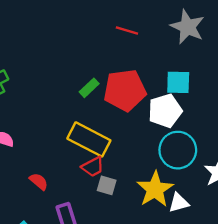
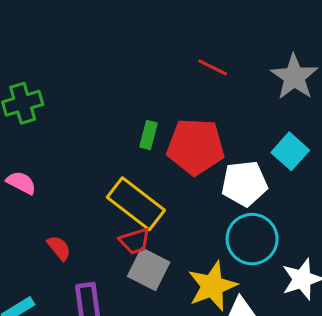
cyan square: (178, 82) -> (290, 151), moved, turned 30
green rectangle: (89, 88) -> (149, 135), turned -42
gray square: (107, 185) -> (149, 269), size x1.5

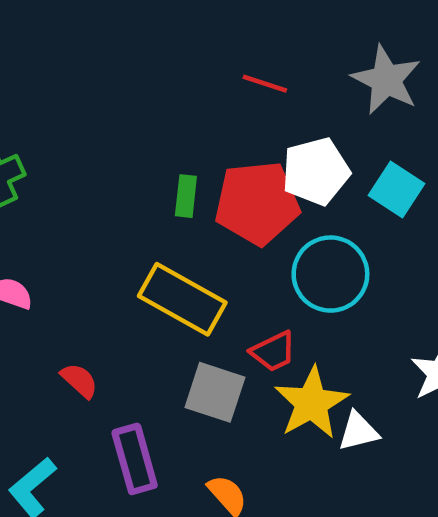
white pentagon: (244, 184) -> (316, 171), moved
cyan circle: (252, 239) -> (330, 274), moved
red trapezoid: (135, 241) -> (273, 351), moved

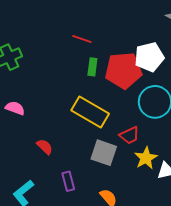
red line: (265, 84) -> (82, 39), moved
yellow star: (312, 403) -> (146, 158), size x0.7
purple rectangle: (135, 459) -> (68, 181), size x0.7

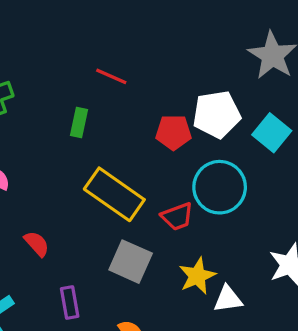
green rectangle: (92, 67) -> (79, 123), moved
red pentagon: (123, 70) -> (173, 132), size x0.6
red trapezoid: (129, 135) -> (177, 216), moved

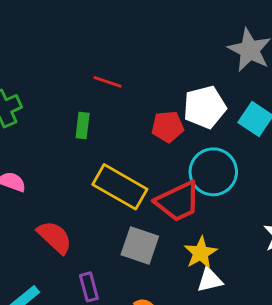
red trapezoid: (177, 216) -> (178, 201), size x1.6
red semicircle: (37, 244) -> (55, 237), size x1.5
white triangle: (228, 299) -> (210, 280), moved

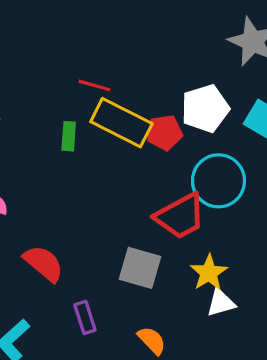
yellow rectangle: (120, 187) -> (121, 123), moved

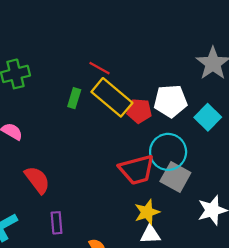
gray square: (140, 268) -> (175, 177), moved

